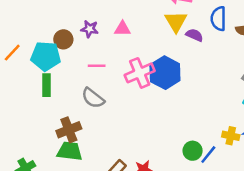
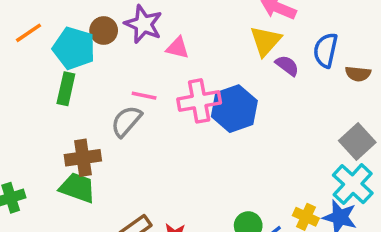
purple star: (90, 29) -> (143, 24), size x1.5
pink triangle: (123, 29) -> (178, 48), moved
pink line: (97, 66) -> (144, 96), moved
gray semicircle: (93, 98) -> (126, 121), turned 80

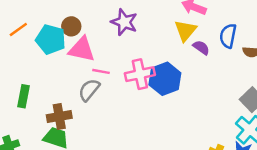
purple star: (143, 24) -> (124, 22), moved
pink triangle: (178, 48) -> (82, 49), moved, size x1.6
green rectangle: (66, 89) -> (23, 96), moved

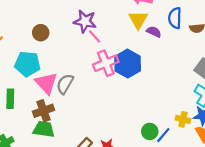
cyan pentagon: (51, 39) -> (27, 64), moved
pink triangle: (82, 49) -> (46, 83), moved, turned 45
pink line: (101, 71) -> (95, 36), moved, turned 48

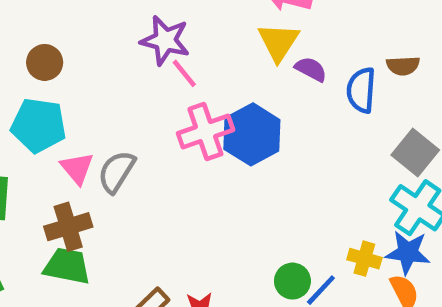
blue semicircle: (175, 18) -> (361, 90), moved
brown circle: (41, 33) -> (45, 62), moved
pink triangle: (46, 83) -> (77, 168), size x0.7

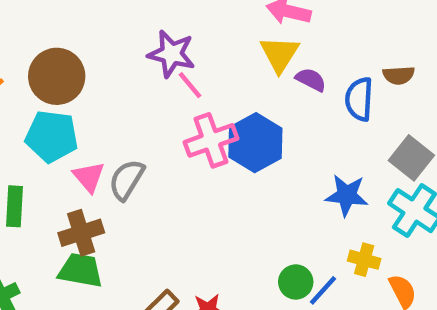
brown circle: (45, 62) -> (57, 76), size x1.6
blue star: (408, 252) -> (347, 195), moved

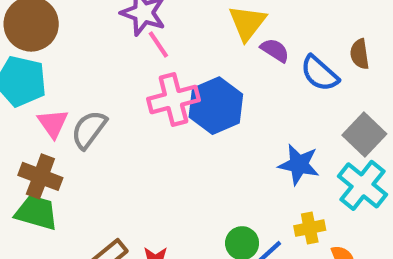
brown semicircle: (399, 75) -> (360, 54), turned 80
blue semicircle: (359, 99) -> (320, 73), turned -57
brown cross: (81, 233) -> (40, 176), turned 33
yellow cross: (364, 260) -> (310, 228), turned -32

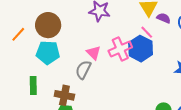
pink line: (158, 44) -> (147, 32), moved
pink triangle: (53, 123) -> (94, 53), moved

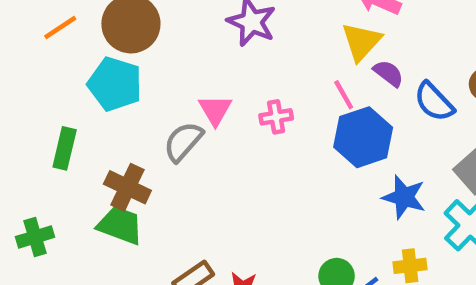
pink cross: (120, 49) -> (276, 117), size x0.6
blue hexagon: (141, 49) -> (363, 137), moved

